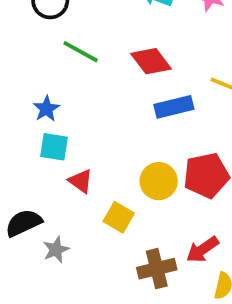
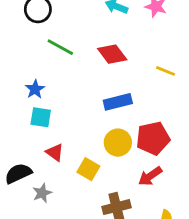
blue rectangle: (174, 107) -> (118, 102), moved
red triangle: (81, 181) -> (55, 152), moved
red arrow: (202, 250) -> (150, 176), moved

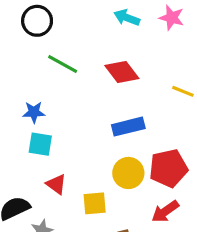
blue star: (35, 89) -> (34, 112), turned 30
yellow square: (88, 169) -> (95, 203), turned -35

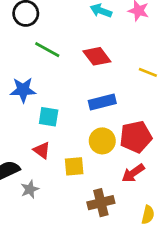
blue star: (34, 112) -> (23, 90), size x1.4
cyan square: (40, 144) -> (49, 117), moved

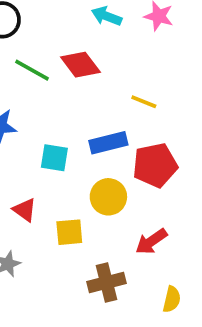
red diamond: (97, 56) -> (80, 65), moved
yellow line: (148, 72) -> (144, 102), moved
cyan square: (49, 117) -> (54, 158), moved
red pentagon: (136, 137) -> (155, 165), moved

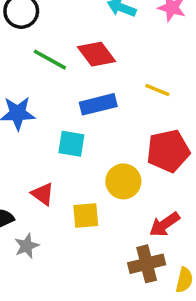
blue rectangle: (108, 143) -> (98, 104), moved
brown cross: (107, 283) -> (147, 264), moved

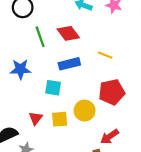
green line: (50, 60) -> (40, 37), turned 42
red triangle: (43, 194) -> (36, 118), turned 32
yellow square: (86, 215) -> (60, 119), moved

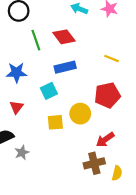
yellow line: (105, 55) -> (112, 58), moved
cyan square: (53, 88) -> (49, 91), turned -35
red triangle: (36, 118) -> (16, 107), moved

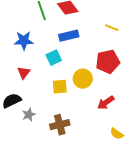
brown cross: (94, 163) -> (60, 125), moved
yellow semicircle: (117, 173) -> (117, 134), turned 112

